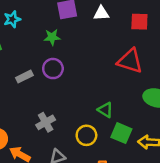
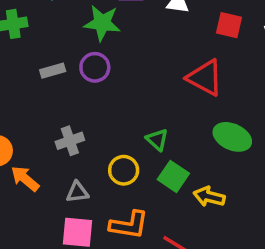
green star: (52, 37) -> (102, 23), size x1.5

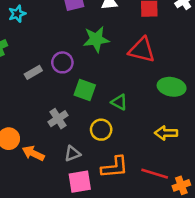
green star: (102, 23) -> (96, 39), moved
green square: (173, 176) -> (85, 90), moved

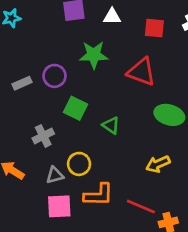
yellow circle: (101, 130) -> (79, 164), moved
yellow arrow: (166, 133) -> (158, 164), turned -30

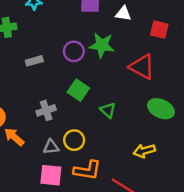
purple circle: (55, 76) -> (74, 51), moved

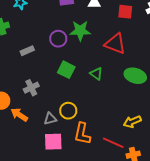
gray cross: (46, 110) -> (31, 88), moved
green triangle: (108, 110) -> (96, 74), moved
yellow arrow: (144, 151) -> (132, 122), moved
orange L-shape: (87, 170) -> (82, 134), turned 100

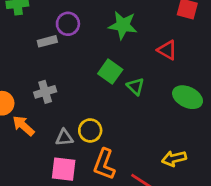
purple circle: (58, 39) -> (68, 24), moved
red triangle: (115, 44) -> (167, 50), size x0.7
green square: (66, 70) -> (110, 72), moved

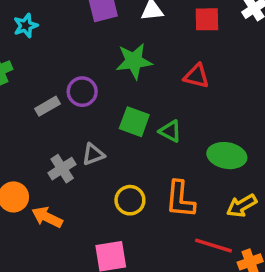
purple circle: (68, 24) -> (82, 92), moved
green ellipse: (188, 97) -> (227, 156), moved
gray triangle: (64, 138) -> (93, 154), moved
orange L-shape: (104, 164) -> (180, 199), moved

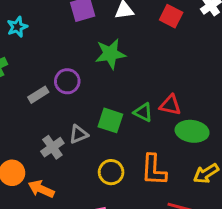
red square: (207, 19) -> (171, 16), turned 30
red triangle: (196, 76) -> (170, 105), moved
green square: (134, 122) -> (110, 120), moved

